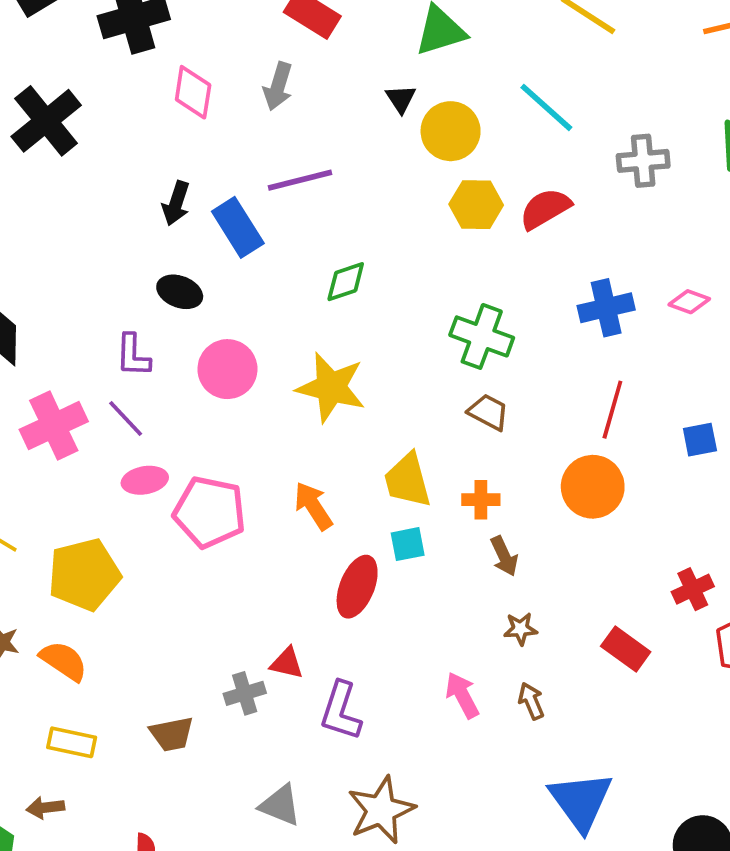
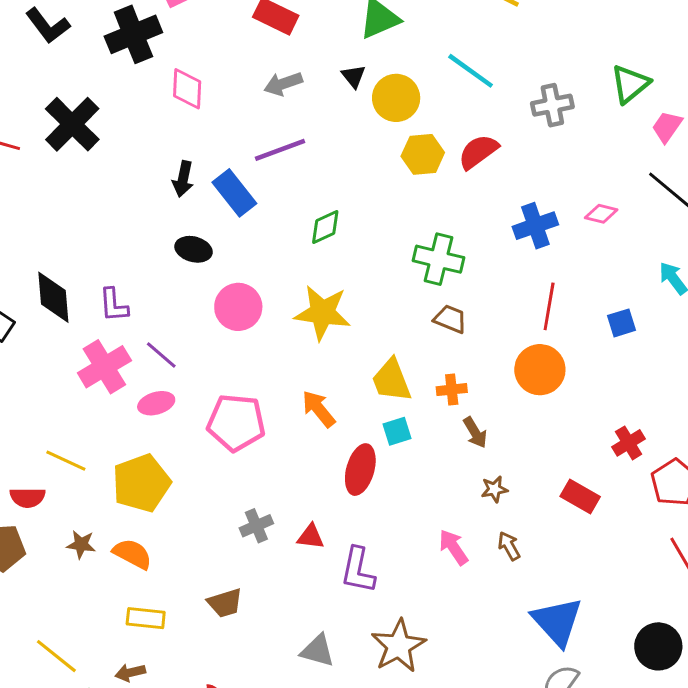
gray arrow: (278, 86) -> (283, 84), moved, turned 60
purple L-shape: (133, 355) -> (114, 305), moved
pink ellipse: (145, 480) -> (156, 403), moved
gray cross: (245, 693) -> (256, 526), moved

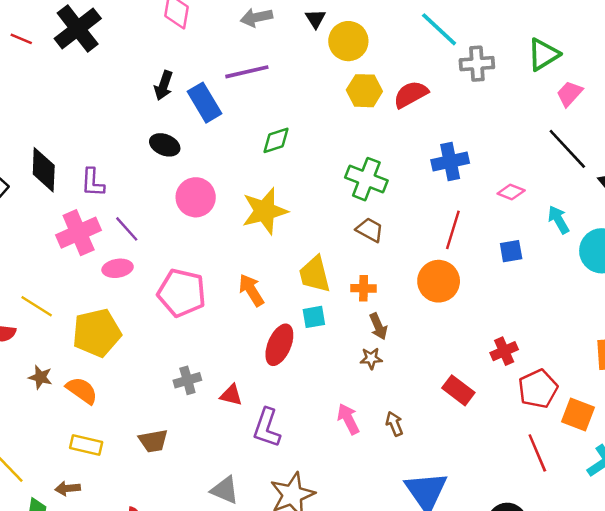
cyan line: (471, 71) -> (439, 29), moved
pink diamond: (601, 214) -> (511, 192), moved
yellow star: (322, 313) -> (265, 211), turned -30
brown star: (494, 489) -> (371, 358), moved

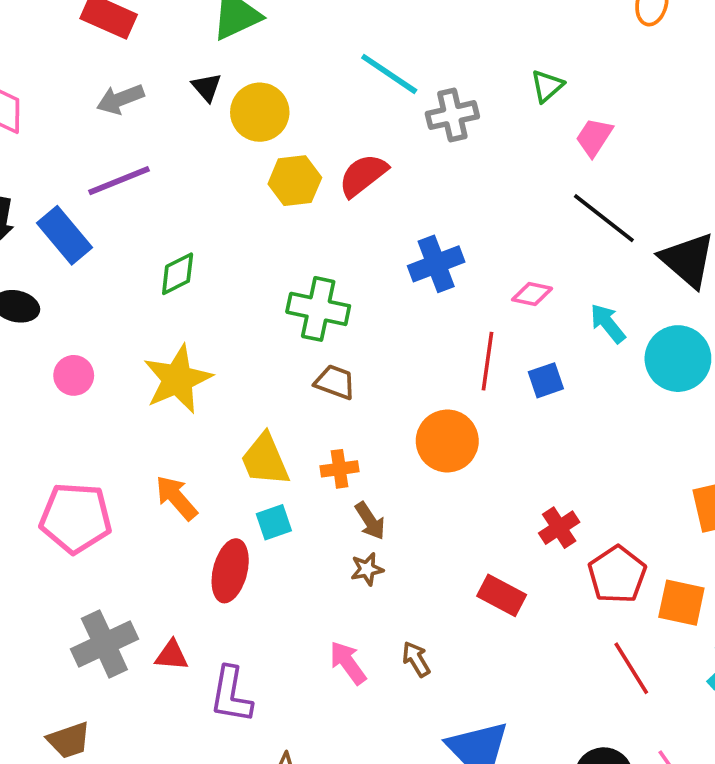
green triangle: (543, 54) -> (547, 86), size x0.7
pink circle: (196, 197) -> (74, 375), size x0.7
red line: (453, 230) -> (487, 361), moved
gray cross: (187, 380) -> (104, 644), size x1.6

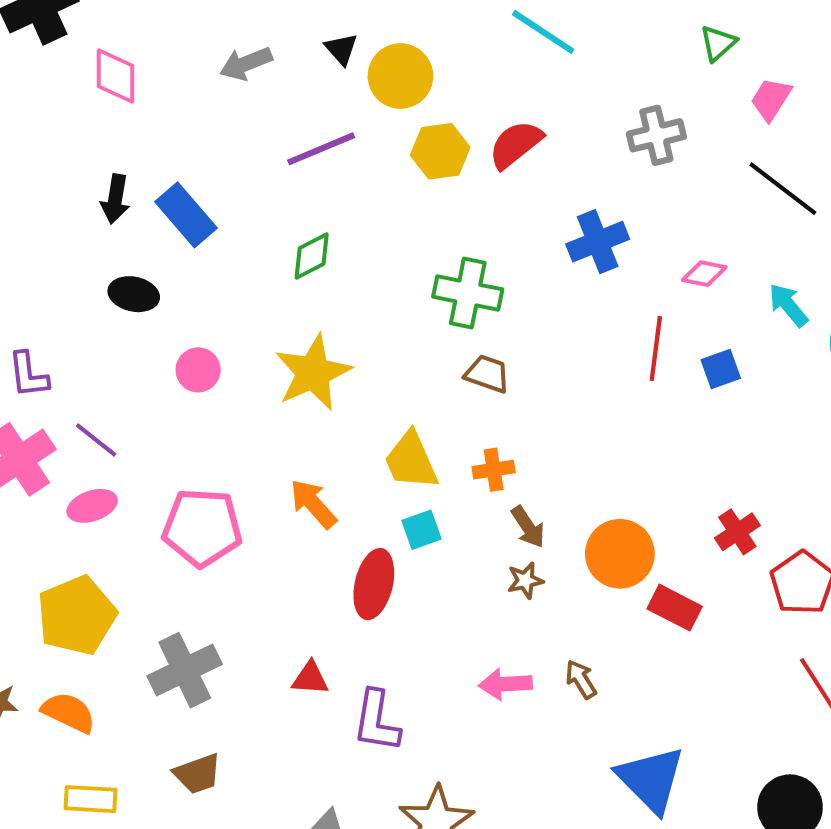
gray cross: (452, 115) -> (656, 135), moved
purple line: (119, 181) -> (321, 149), moved
orange circle: (447, 441) -> (620, 554), moved
gray cross: (104, 644) -> (185, 670), moved
pink arrow: (348, 663) -> (505, 684), turned -57

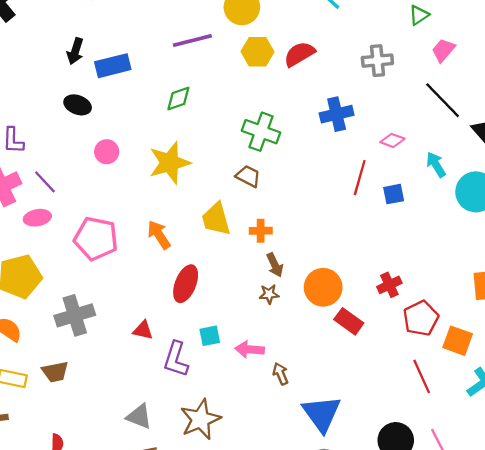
blue rectangle: (186, 215) -> (113, 66), turned -72
brown trapezoid: (487, 374) -> (248, 176), moved
cyan square: (422, 530) -> (210, 336), moved
brown arrow: (581, 679) -> (281, 374), moved
brown trapezoid: (198, 774) -> (55, 372), moved

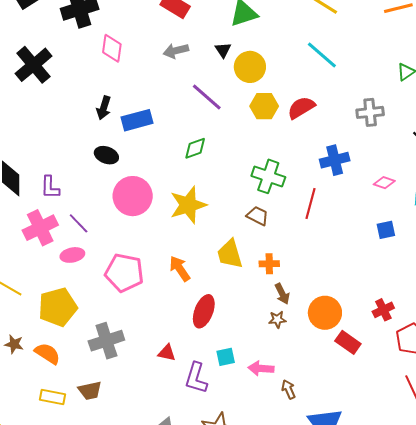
purple line: (192, 40) -> (207, 97), turned 56
pink circle: (107, 152) -> (133, 196), size x1.8
red line: (360, 178) -> (311, 203), moved

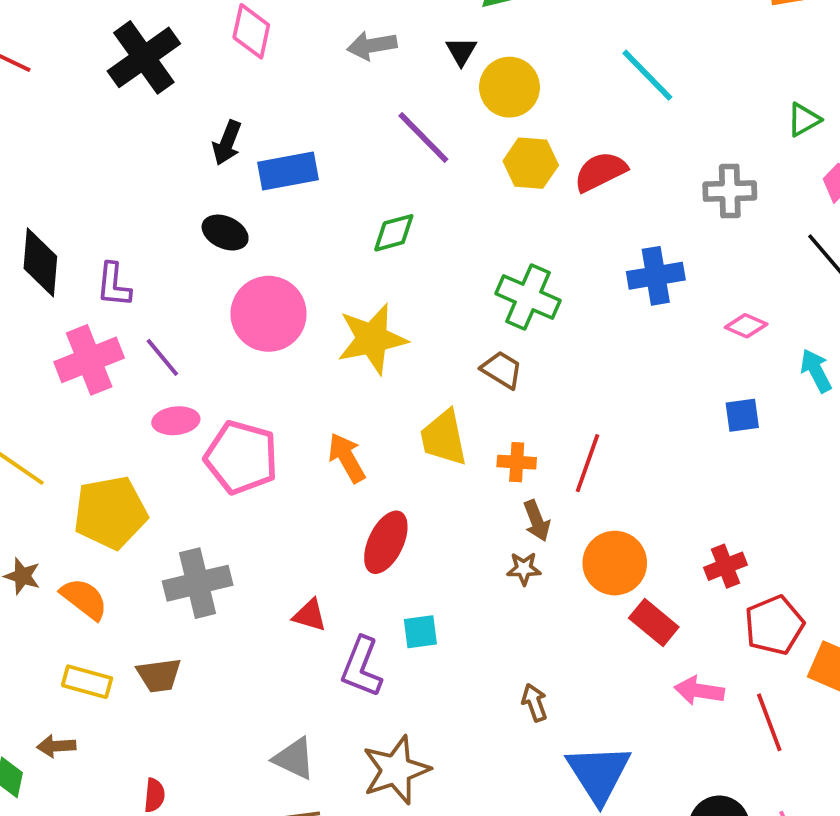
black cross: (34, 65) -> (144, 57), moved
red line: (311, 203) -> (588, 463), moved
pink ellipse: (72, 255) -> (176, 421), moved
pink arrow: (261, 368) -> (699, 691), moved

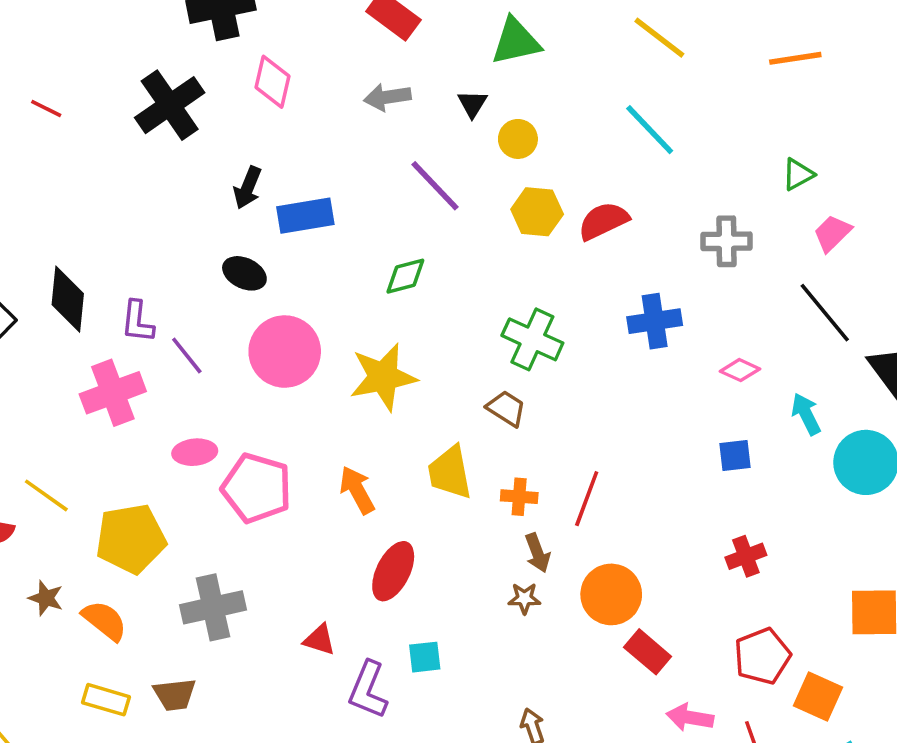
yellow circle: (509, 87) -> (518, 139), size x0.7
purple line: (162, 357) -> (187, 356), moved
red cross: (725, 566) -> (746, 556), moved

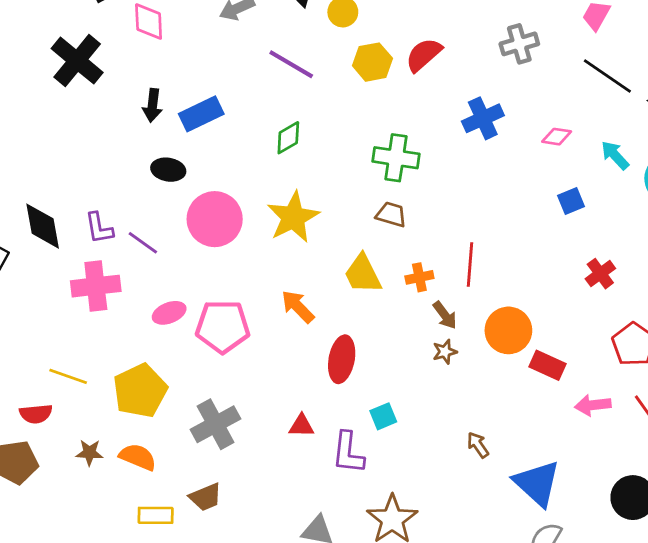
pink cross: (113, 393) -> (96, 286), turned 30

